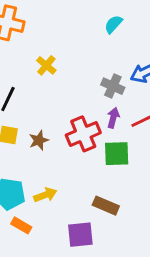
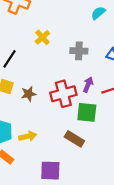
gray cross: (113, 86) -> (79, 51), moved, turned -30
brown rectangle: (106, 206) -> (74, 139), moved

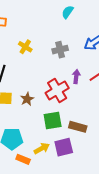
green square: (87, 112) -> (53, 120), moved
yellow arrow: (28, 136) -> (42, 148), moved
purple square: (50, 171) -> (64, 147), moved

